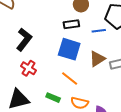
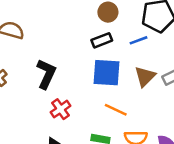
red cross: (29, 68) -> (61, 109), turned 35

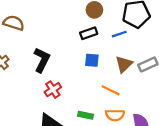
blue square: (107, 73) -> (92, 60), size x0.6
orange line: (116, 110) -> (111, 90), moved

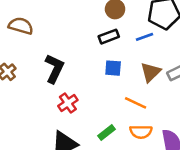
green rectangle: (85, 115) -> (106, 132), turned -48

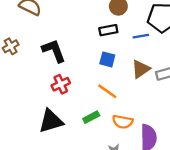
black L-shape: (54, 69) -> (54, 51), turned -56
orange line: (136, 103) -> (107, 91), moved

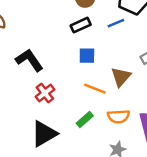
brown triangle: (141, 69) -> (121, 77), moved

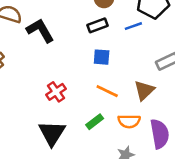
black L-shape: (29, 60) -> (40, 31), moved
brown triangle: (121, 77) -> (144, 90), moved
black triangle: (44, 134) -> (52, 133), turned -32

